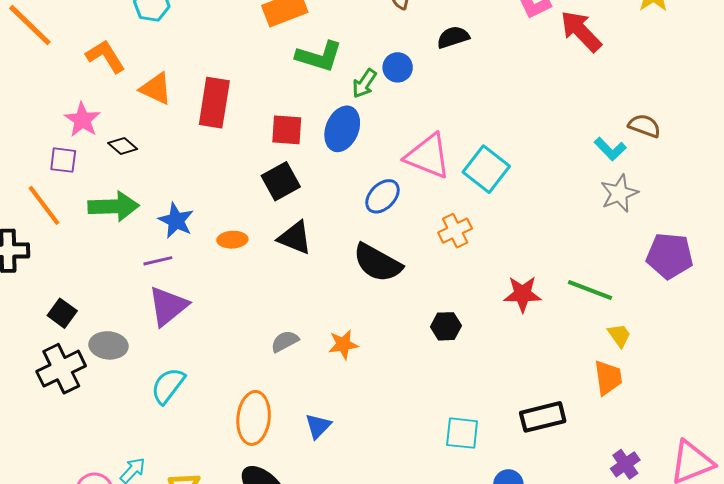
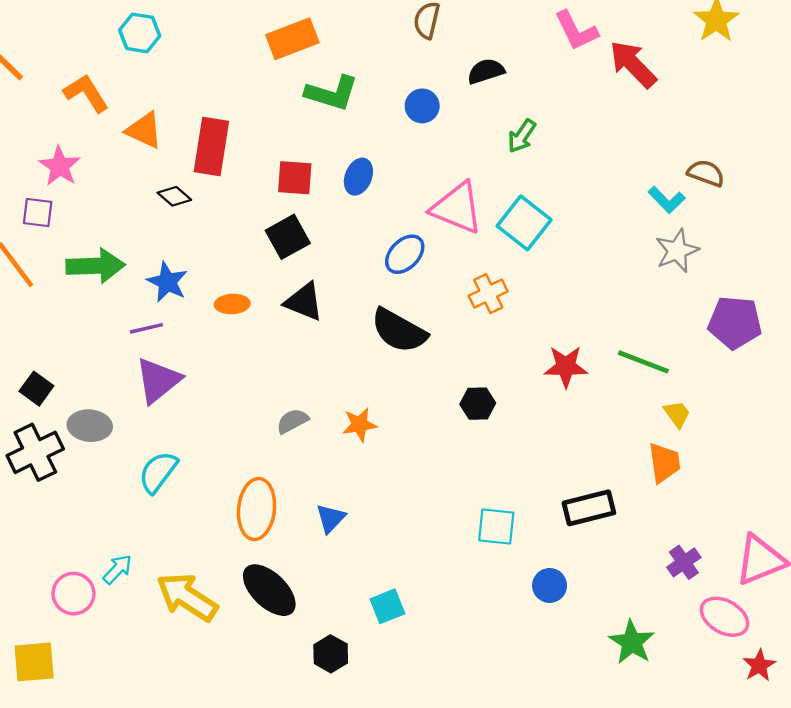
green arrow: (364, 84) -> (522, 136), moved
blue ellipse: (342, 129) -> (358, 177), size x0.7
black diamond: (123, 146) -> (174, 196), moved

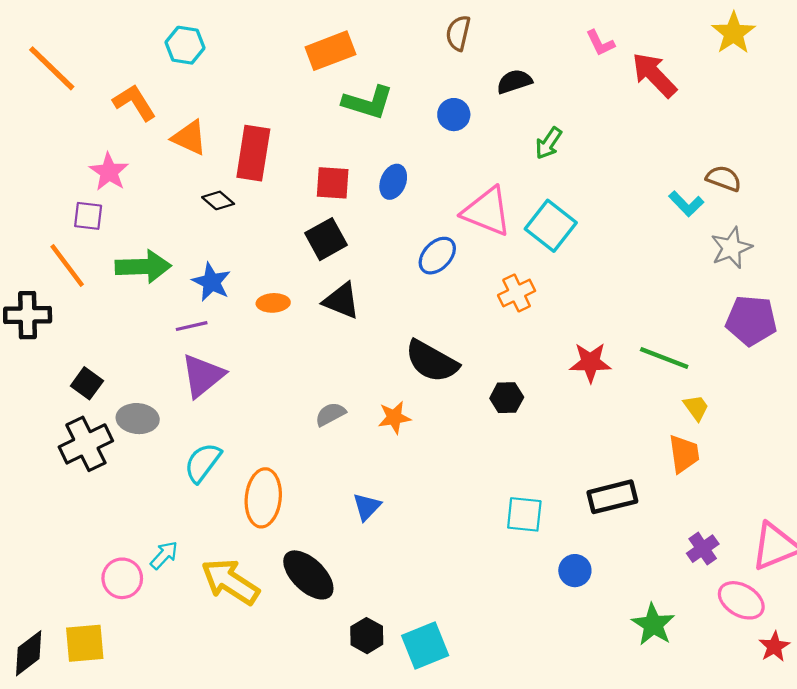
pink L-shape: (576, 31) -> (600, 43), size x0.7
gray star: (677, 251) -> (731, 248), moved
black semicircle: (399, 331) -> (432, 361), moved
orange ellipse: (257, 509) -> (263, 498), moved
cyan square: (387, 606) -> (425, 645), moved, size x1.4

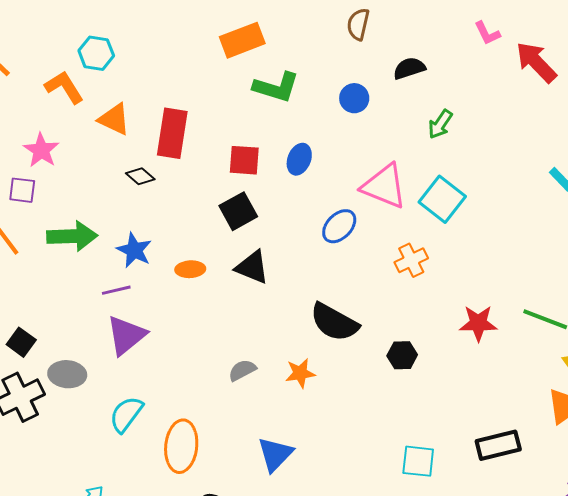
cyan hexagon: (185, 45) -> (96, 53), moved
blue triangle: (367, 507) -> (275, 454), size x1.4

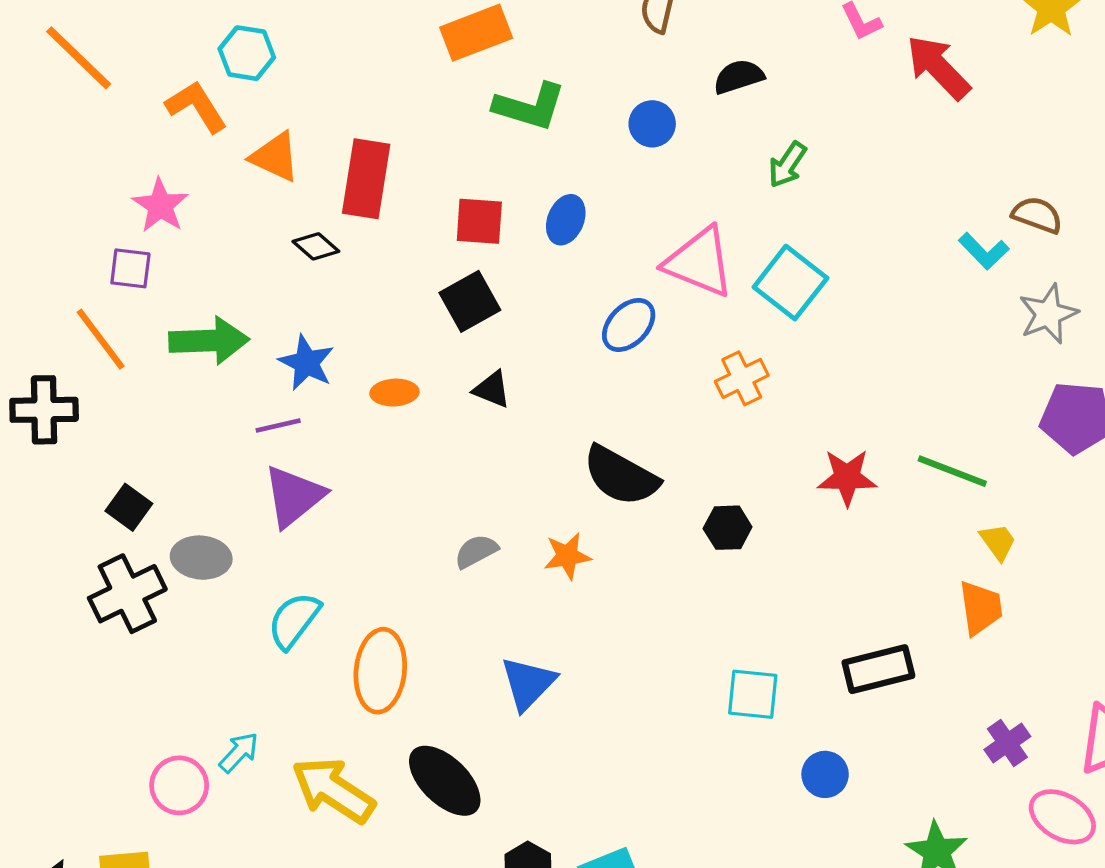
black triangle: (252, 267) -> (492, 389), size x0.7

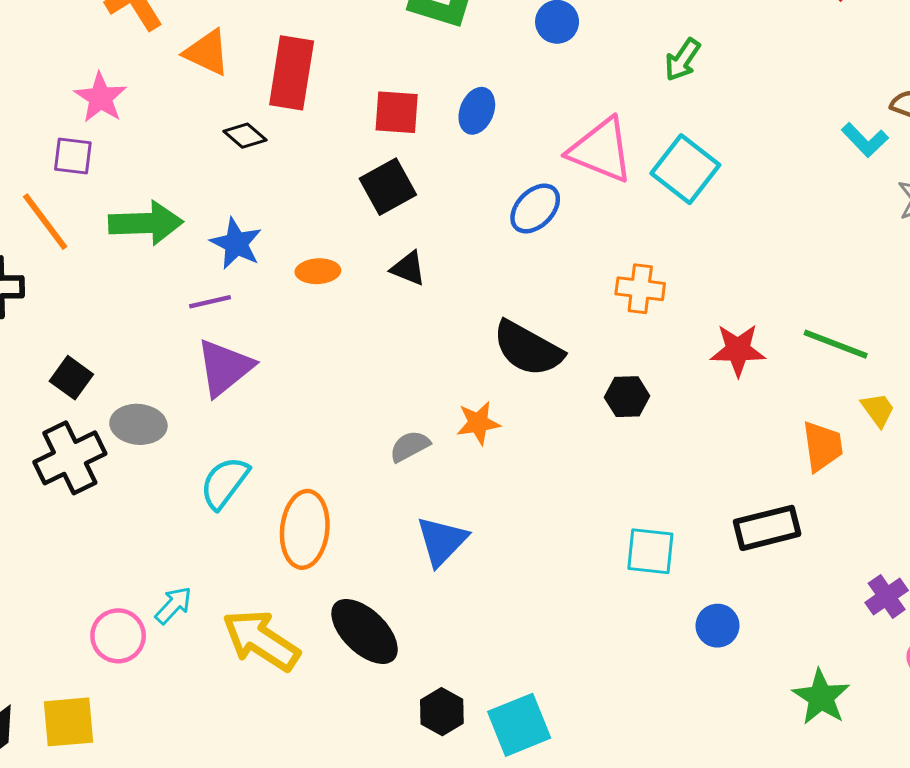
orange cross: (742, 378) -> (640, 289), moved, turned 33
gray semicircle: (476, 551) -> (410, 446), moved
orange trapezoid: (981, 608) -> (822, 446), moved

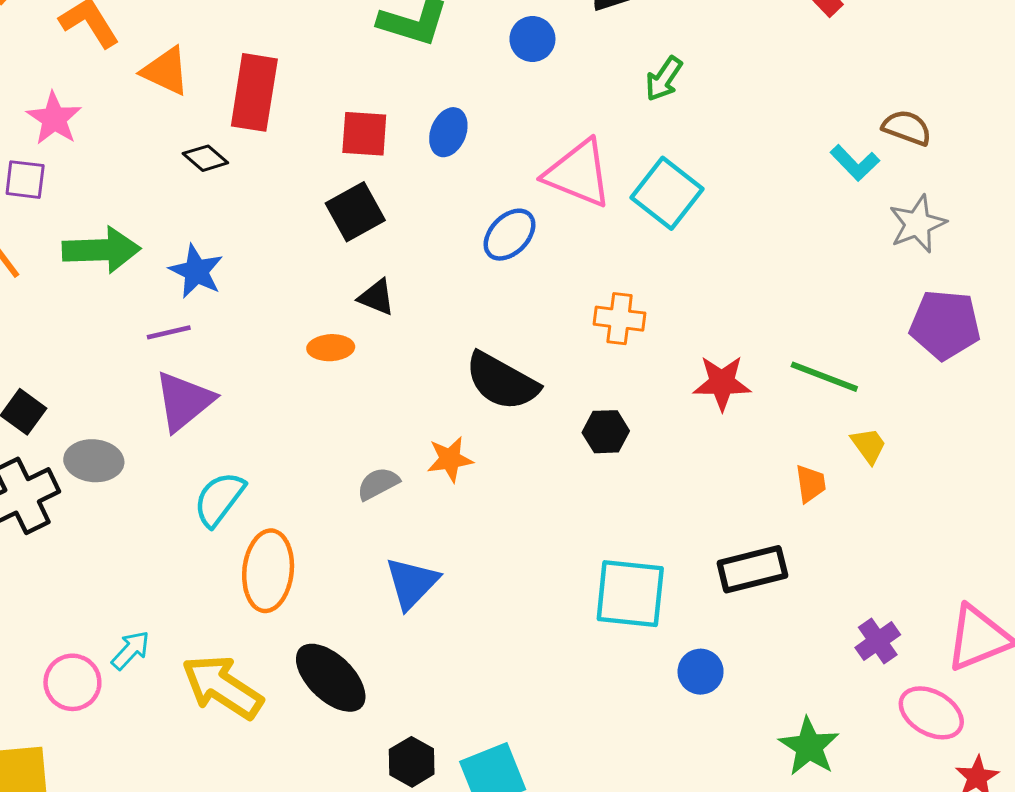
orange ellipse: (318, 271) -> (331, 348), moved
orange trapezoid: (822, 446) -> (811, 484), size x0.7
cyan semicircle: (225, 483) -> (219, 499), moved
cyan square: (650, 551) -> (630, 594), size x1.4

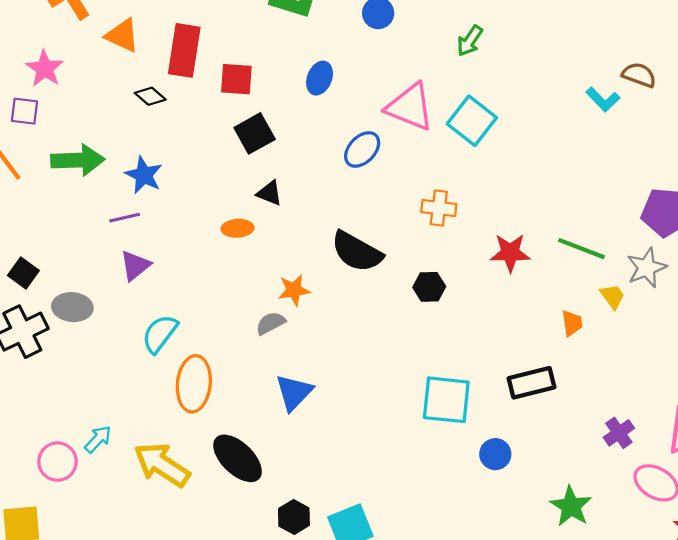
red square: (364, 134) -> (236, 79), moved
gray star: (918, 224) -> (647, 268), moved
purple triangle: (184, 401) -> (135, 266), size x0.7
orange star: (450, 459) -> (294, 290), moved

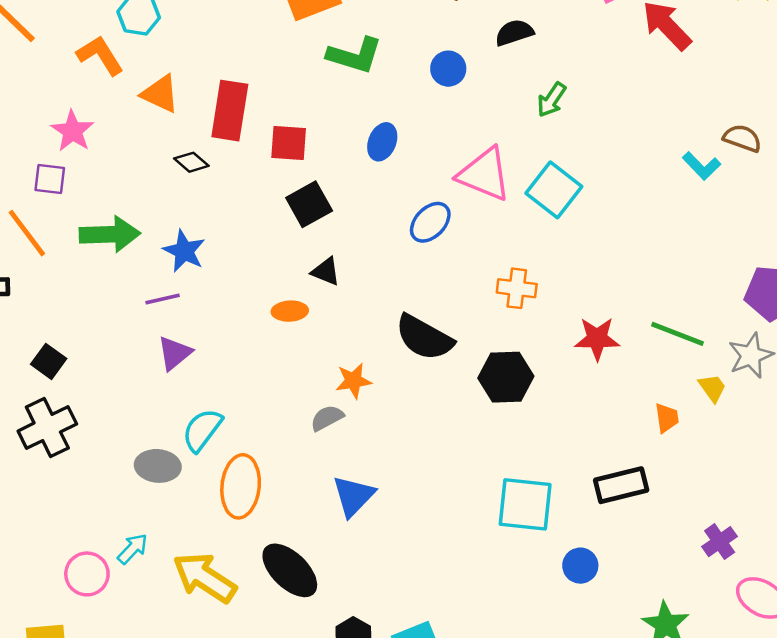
black hexagon: (429, 287) -> (506, 377), size x1.5
gray ellipse: (72, 307) -> (158, 466), moved

